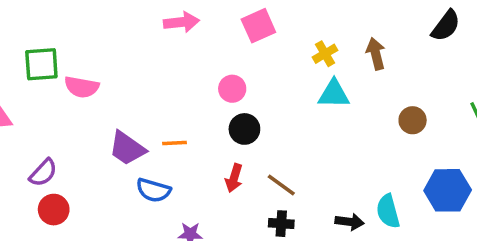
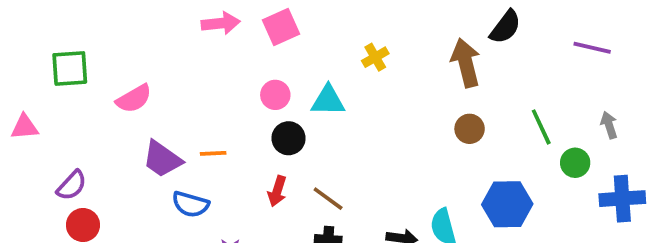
pink square: (258, 26) -> (281, 27), moved
brown arrow: (376, 54) -> (466, 63), moved, size x1.4
pink semicircle: (82, 87) -> (134, 99), moved, turned -40
cyan triangle: (334, 94) -> (328, 101), moved

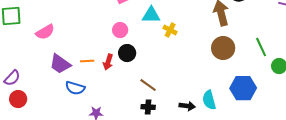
yellow cross: (375, 57) -> (170, 30), moved, turned -32
cyan triangle: (328, 101) -> (151, 15), moved
brown circle: (470, 129) -> (223, 48), size x1.5
red arrow: (277, 191) -> (108, 62), moved

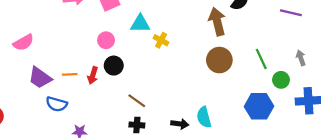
blue hexagon: (243, 88) -> (259, 106), moved

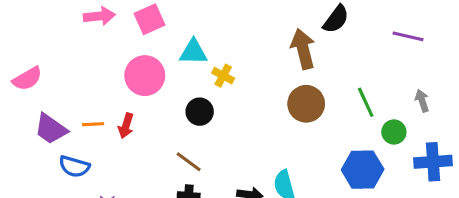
pink circle: (106, 40) -> (145, 76), size x1.6
black circle: (114, 66) -> (200, 112), moved

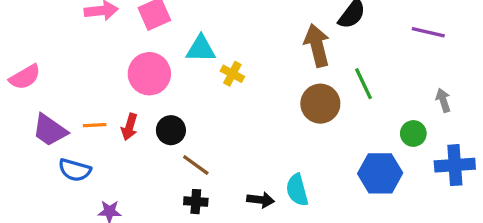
green line: (366, 102) -> (363, 84), moved
black circle: (200, 112) -> (171, 130), moved

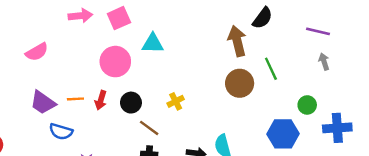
yellow cross: (232, 74) -> (176, 101), moved, turned 35
pink semicircle: (25, 77) -> (37, 52), moved
gray arrow: (443, 100) -> (324, 62), moved

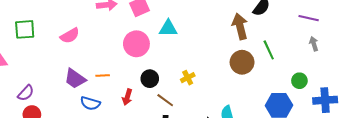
red arrow: (101, 100) -> (127, 97), moved

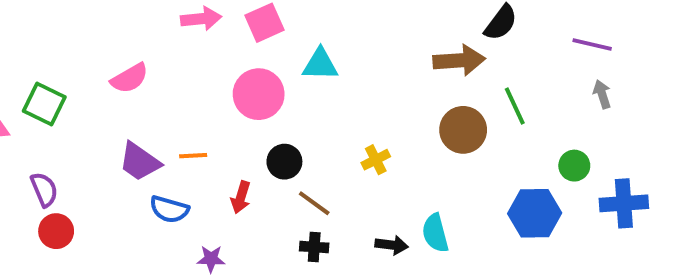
brown arrow: (240, 26) -> (459, 60), turned 100
green square: (25, 29) -> (44, 104), moved, turned 30
yellow cross: (188, 78) -> (376, 160), moved
purple semicircle: (26, 93) -> (44, 189), turned -66

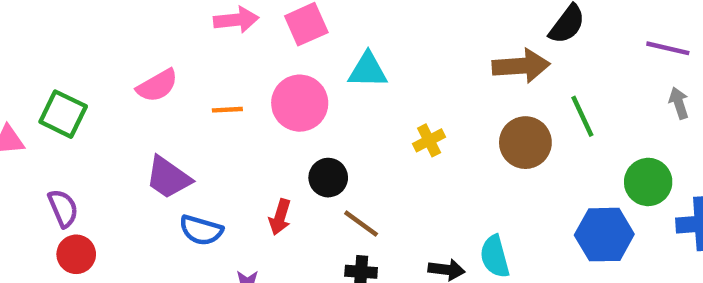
orange line: (193, 156) -> (227, 110), moved
yellow cross: (376, 160) -> (429, 140), moved
green circle: (574, 166) -> (648, 182), size x1.4

